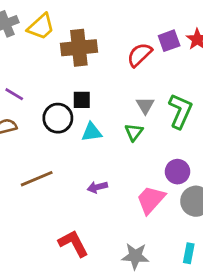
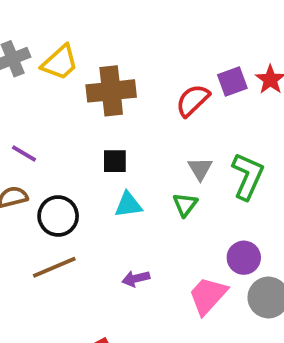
black circle: (58, 118) -> (58, 216), moved

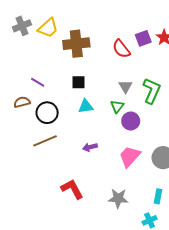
red semicircle: (193, 100) -> (121, 49), turned -84
purple line: (24, 153) -> (38, 82), moved
purple circle: (244, 258) -> (131, 121), moved

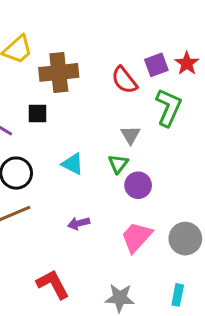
black square: (78, 82) -> (37, 114), moved
green L-shape: (152, 91) -> (169, 107), moved
cyan triangle: (86, 106) -> (73, 164), turned 35

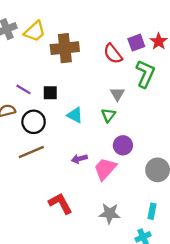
black square: (37, 114) -> (50, 93), moved
purple circle: (138, 185) -> (123, 145), moved
pink trapezoid: (137, 237) -> (105, 169), moved

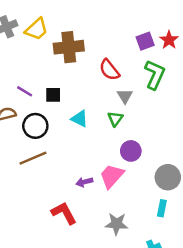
red semicircle: (113, 54) -> (109, 70), moved
purple arrow: (79, 159) -> (84, 182), moved
cyan rectangle: (152, 211) -> (162, 208), moved

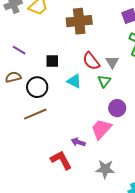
brown cross: (69, 47) -> (79, 21), moved
red semicircle: (109, 70) -> (91, 61), moved
purple line: (25, 91) -> (19, 50), moved
purple arrow: (84, 182) -> (78, 142), moved, turned 32

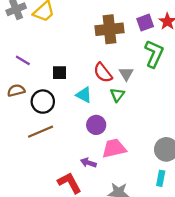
brown cross: (79, 21) -> (110, 29), moved
purple circle: (117, 108) -> (96, 125), moved
pink trapezoid: (101, 129) -> (114, 148), turned 35

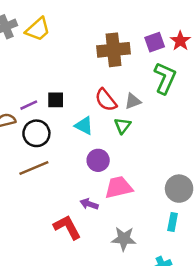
purple line: (23, 60) -> (29, 105), moved, turned -56
gray triangle: (126, 74) -> (133, 101), turned 40

